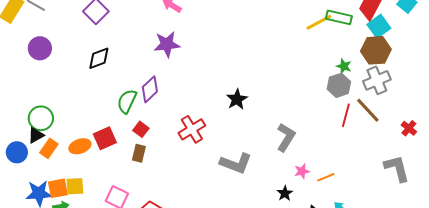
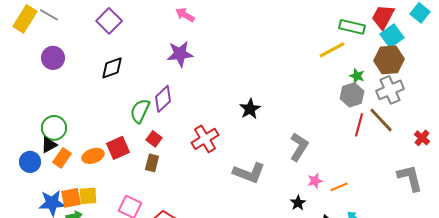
yellow line: (319, 22) -> (332, 50), moved

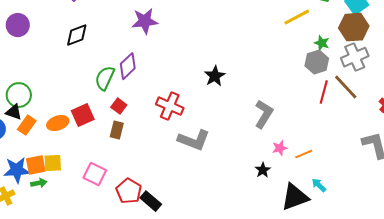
red cross: (205, 139) -> (170, 106), turned -36
black triangle: (49, 145) -> (14, 112), turned 48
gray L-shape: (249, 173) -> (194, 140), moved

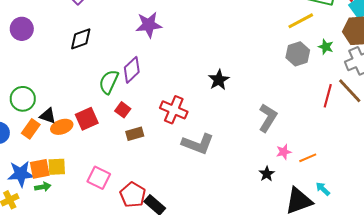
gray hexagon: (317, 62) -> (298, 54), moved
black triangle: (14, 112) -> (48, 116), moved
brown rectangle: (117, 130) -> (135, 134), moved, turned 60

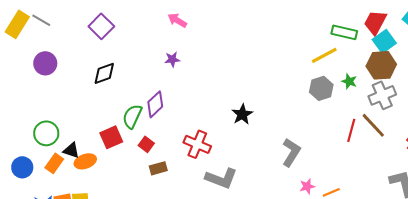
purple star: (149, 25) -> (172, 59), size x0.6
red square: (87, 119) -> (111, 137), moved

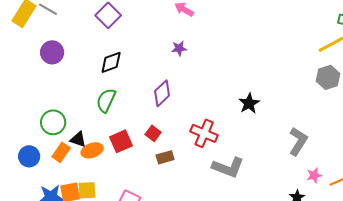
green semicircle: (132, 116) -> (106, 100), moved
red square: (111, 137) -> (121, 141), moved

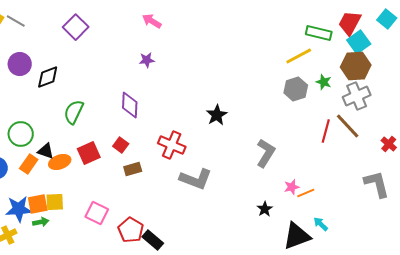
black diamond: (111, 62) -> (48, 77), moved
purple diamond: (162, 93) -> (130, 105), turned -44
pink star: (314, 175) -> (292, 187), moved

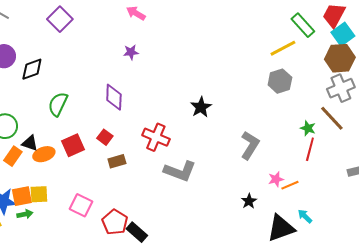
green rectangle: (319, 33) -> (303, 25), turned 35
green star: (324, 82) -> (308, 128), moved
red line: (326, 131) -> (310, 149), moved

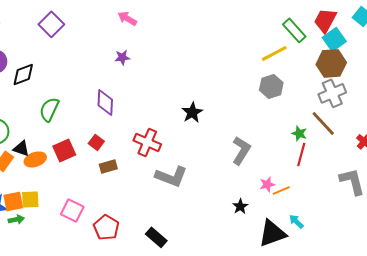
black rectangle: (137, 232) -> (156, 237), moved

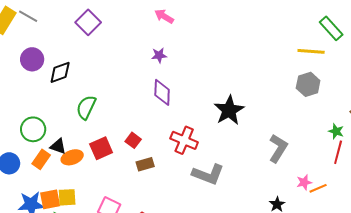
yellow line: (274, 53) -> (311, 51), turned 32
purple diamond: (105, 102) -> (162, 92), moved
black star: (192, 112) -> (229, 110), size x1.4

